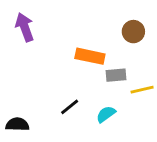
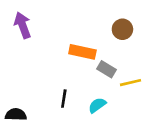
gray rectangle: (116, 75) -> (106, 69), turned 36
black line: (70, 107) -> (64, 99), turned -42

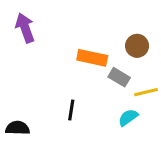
brown circle: (122, 29) -> (137, 46), moved
cyan semicircle: (97, 105) -> (128, 118), moved

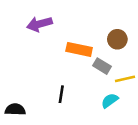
purple arrow: (25, 28) -> (39, 24), moved, turned -85

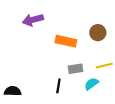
gray rectangle: (102, 66) -> (75, 69), moved, turned -40
black line: (61, 94) -> (58, 86), moved

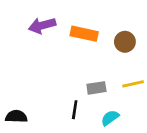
orange rectangle: (66, 41) -> (84, 34), moved
cyan semicircle: (91, 84) -> (110, 118), moved

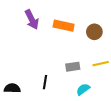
purple arrow: (42, 26) -> (32, 19), turned -102
black line: (75, 110) -> (45, 82), moved

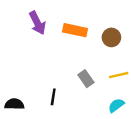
gray rectangle: (73, 67) -> (86, 79), turned 64
cyan semicircle: (83, 89) -> (116, 105), moved

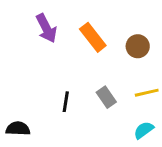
orange rectangle: (75, 30) -> (93, 37), turned 40
black line: (53, 97) -> (66, 102), moved

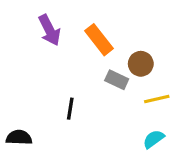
brown circle: (138, 46) -> (141, 64), moved
gray rectangle: (106, 97) -> (117, 80), moved, turned -30

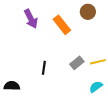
brown circle: (141, 64) -> (88, 12), moved
gray rectangle: (117, 80) -> (77, 63), moved, turned -64

